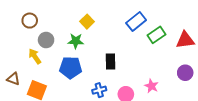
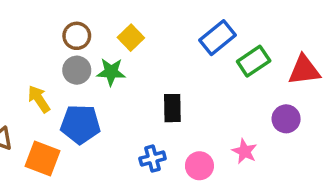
brown circle: (30, 21) -> (77, 36), moved
gray circle: (46, 40) -> (77, 70), moved
blue pentagon: (71, 68) -> (80, 124), moved
purple circle: (185, 73) -> (286, 119), moved

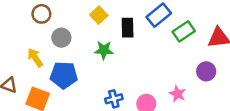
brown circle: (77, 36) -> (41, 14), moved
green star: (111, 72) -> (104, 50), moved
black rectangle: (172, 108) -> (128, 28), moved

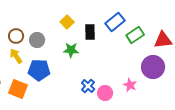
brown circle: (41, 14) -> (16, 36), moved
purple circle: (206, 71) -> (153, 67), size x1.5
blue cross: (114, 99) -> (88, 86), moved, turned -32

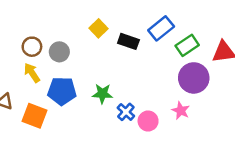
black rectangle: (90, 32) -> (128, 41), turned -70
green star: (71, 50) -> (102, 94), moved
purple circle: (153, 67) -> (194, 78), moved

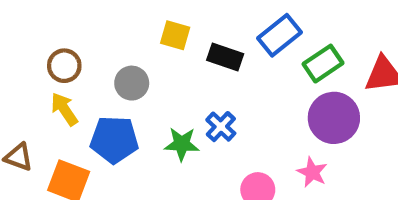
yellow square: (98, 28) -> (175, 35), turned -30
gray circle: (59, 52) -> (132, 83), moved
blue cross: (126, 112) -> (221, 127), moved

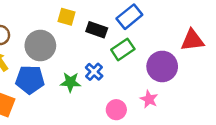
green rectangle: (323, 64) -> (123, 49), moved
gray circle: (132, 83) -> (40, 46), size x1.5

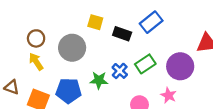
green rectangle: (123, 49) -> (145, 64), moved
blue pentagon: (30, 80) -> (69, 91), moved

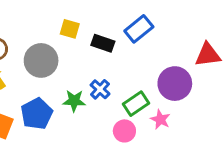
green rectangle: (145, 64) -> (136, 104), moved
blue pentagon: (69, 91) -> (37, 114), turned -30

